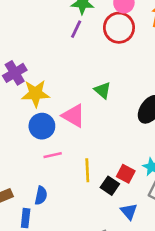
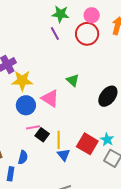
purple line: (76, 29) -> (55, 33), turned -56
red square: (126, 174) -> (87, 144), size x1.5
black square: (110, 186) -> (42, 135), moved
blue triangle: (129, 211) -> (64, 155), moved

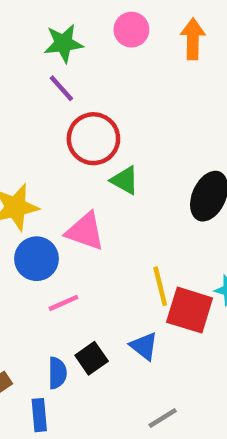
red circle: (87, 34) -> (93, 139), moved
black square: (42, 135) -> (92, 358), moved, turned 32
yellow line: (59, 140) -> (160, 286), moved

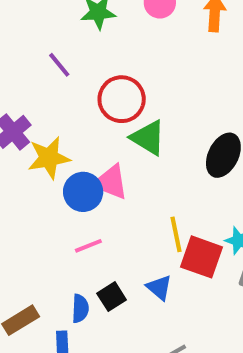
purple line: (61, 88) -> (59, 65), moved
green triangle: (125, 180) -> (148, 138), size x1.4
blue circle: (36, 259) -> (83, 192), moved

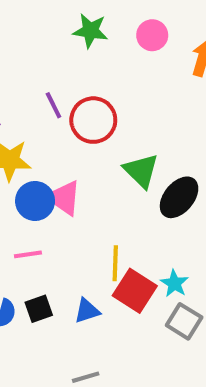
purple line: (59, 65) -> (53, 105), moved
green triangle: (148, 138) -> (141, 171), moved
blue triangle: (159, 288) -> (87, 311), turned 48

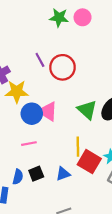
pink circle: (152, 35) -> (83, 17), moved
green triangle: (141, 171) -> (87, 110), moved

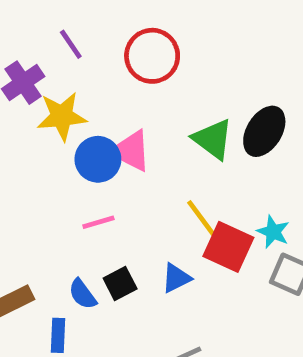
purple line: (40, 60) -> (71, 44), moved
yellow line: (78, 147) -> (201, 218), turned -30
blue semicircle: (18, 177) -> (82, 294), turned 136

